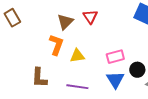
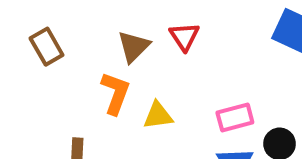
brown rectangle: (12, 18) -> (47, 47), moved

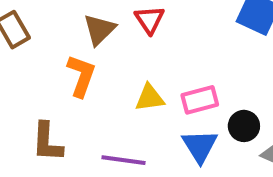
yellow triangle: (158, 115) -> (150, 98), moved

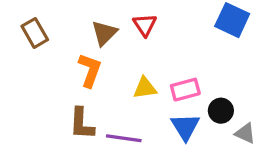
brown L-shape: (47, 142) -> (82, 124), moved

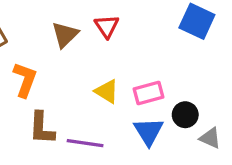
orange L-shape: (90, 70) -> (25, 80), moved
yellow triangle: (145, 88) -> (107, 91), turned 40

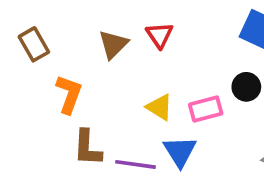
black circle: (185, 115) -> (246, 87), moved
blue triangle: (148, 131) -> (180, 151), moved

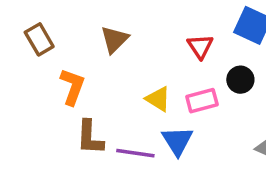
red triangle: (159, 35) -> (200, 46), moved

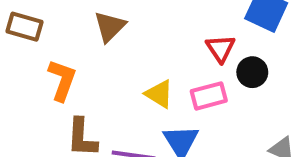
brown rectangle: (39, 39) -> (24, 27), turned -44
red triangle: (200, 46) -> (221, 48), moved

